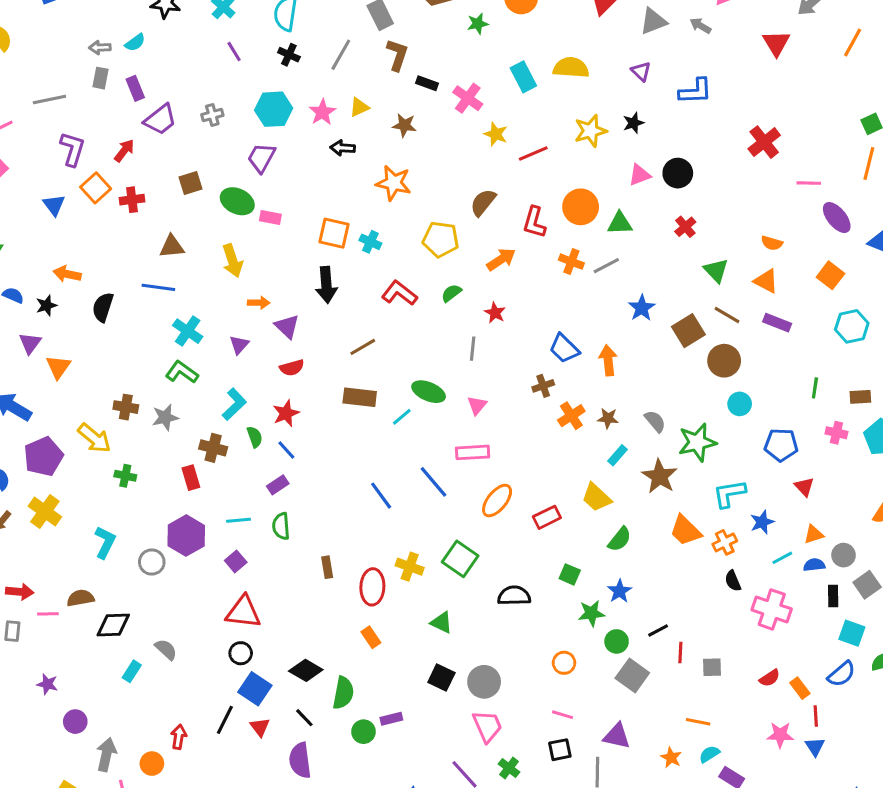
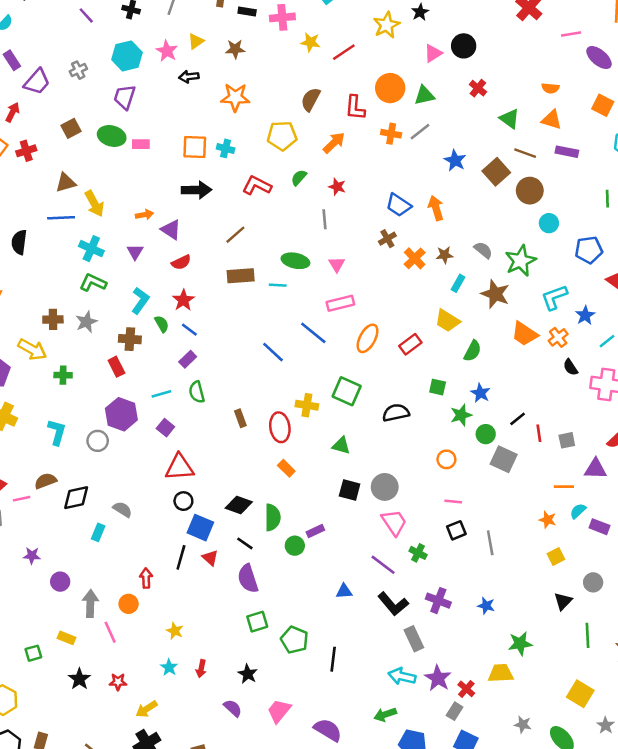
pink cross: (468, 98) -> (282, 17), turned -30
yellow arrow: (232, 261) -> (94, 204), moved
black arrow: (326, 285) -> (197, 190), turned -76
cyan line: (402, 417) -> (278, 285), turned 54
purple triangle: (617, 736) -> (595, 469), moved

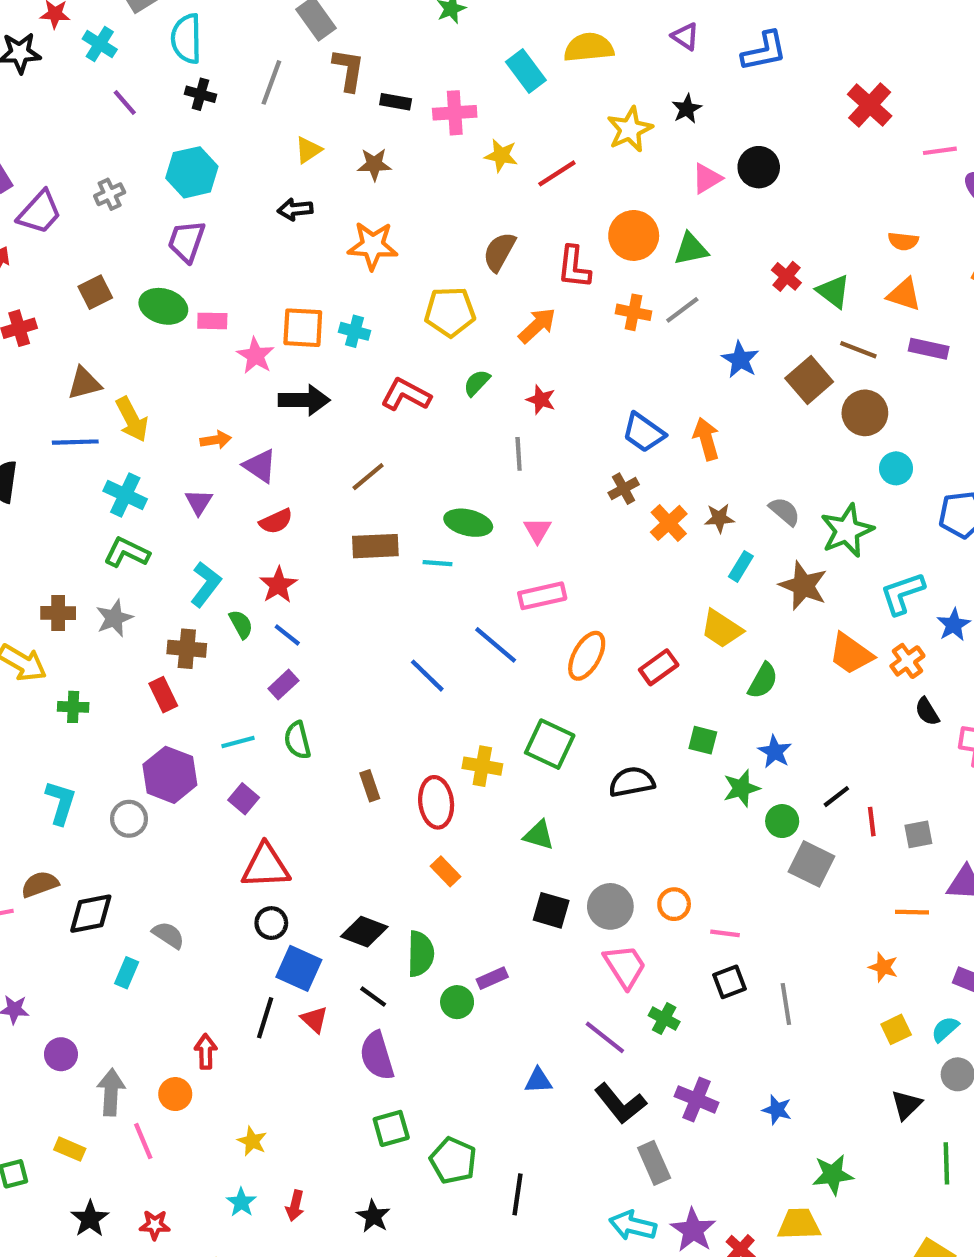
pink star: (167, 51) -> (255, 356), moved
red cross: (478, 88) -> (786, 276), moved
orange circle: (446, 459) -> (674, 904), moved
cyan semicircle: (578, 511) -> (945, 1029), moved

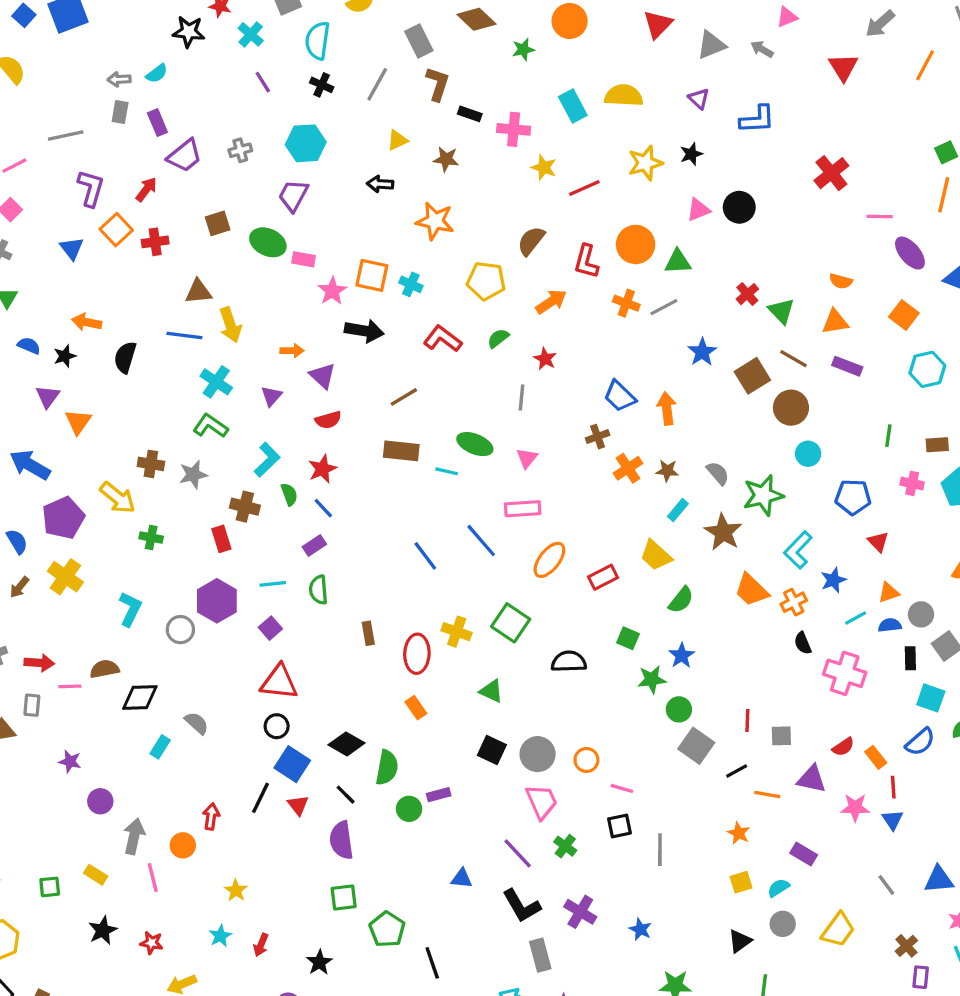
orange triangle: (904, 294) -> (835, 322), turned -36
cyan L-shape: (902, 593) -> (798, 550), turned -36
black line: (836, 797) -> (737, 771), moved
black line: (518, 1194) -> (432, 963), turned -36

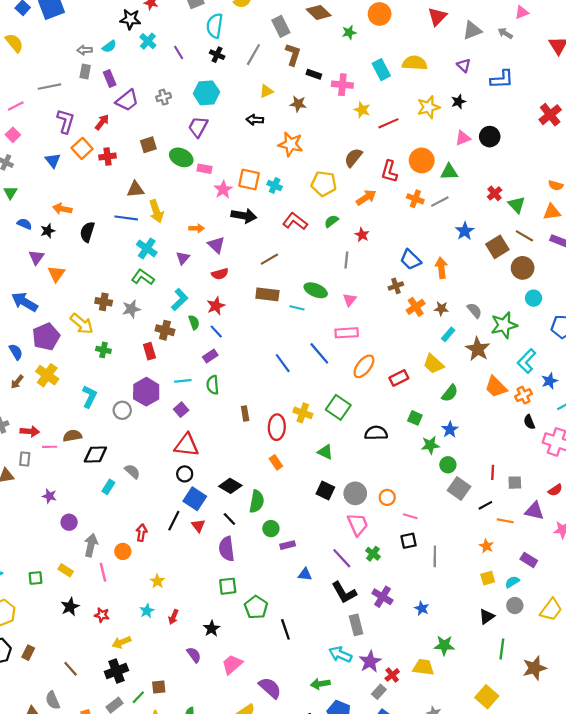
cyan cross: (251, 34) -> (148, 41), moved
purple rectangle: (439, 795) -> (288, 545), moved

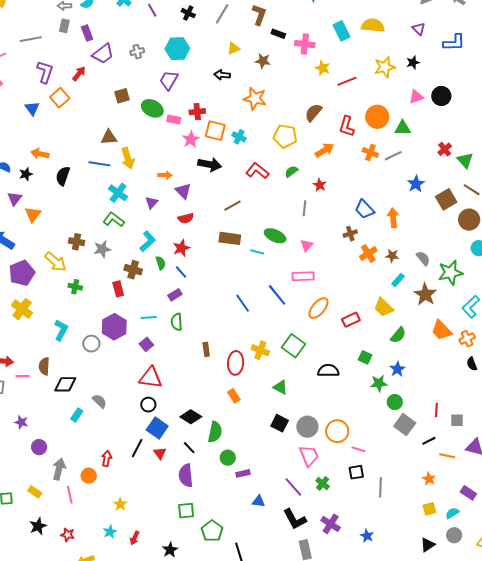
red cross: (107, 157) -> (197, 112), moved
brown semicircle: (72, 436) -> (44, 366), turned -78
orange circle: (387, 497) -> (337, 431), size x1.5

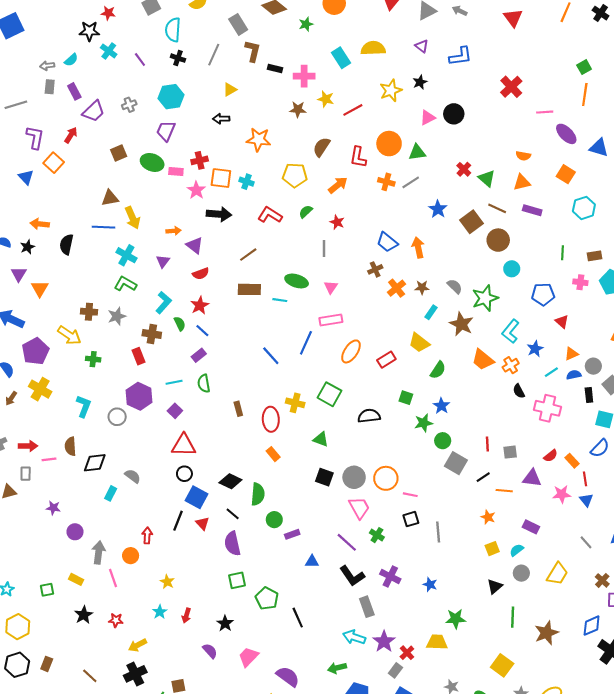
brown star: (263, 61) -> (298, 109), moved
blue line: (277, 295) -> (306, 343), turned 70

